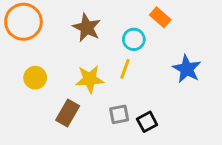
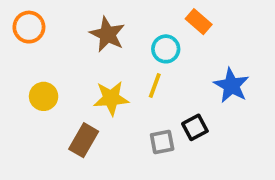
orange circle: (23, 22) -> (29, 27), size x0.7
gray square: (119, 114) -> (162, 142), moved
black square: (147, 122) -> (195, 127), moved

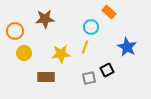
orange circle: (29, 27) -> (15, 31), moved
brown star: (107, 34) -> (45, 19), moved, turned -30
brown rectangle: (84, 140) -> (46, 77), turned 60

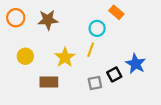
orange circle: (15, 31) -> (16, 18), moved
blue star: (127, 47) -> (136, 64), moved
yellow star: (61, 54) -> (65, 57), turned -30

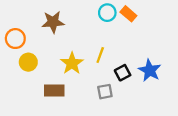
orange circle: (16, 18) -> (15, 39), moved
cyan circle: (97, 28) -> (107, 13), moved
black square: (114, 74) -> (123, 73), moved

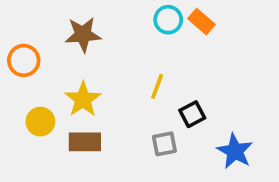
yellow circle: (28, 62) -> (40, 122), moved
yellow star: (72, 63) -> (83, 99), moved
blue star: (150, 70) -> (235, 151), moved

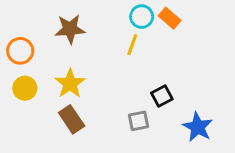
yellow line: (157, 86) -> (132, 45), moved
yellow circle: (40, 122) -> (25, 88), moved
brown rectangle: (85, 142) -> (72, 119), turned 56

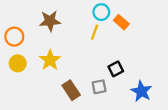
orange rectangle: (170, 18) -> (121, 22), moved
brown rectangle: (72, 119) -> (71, 90), moved

